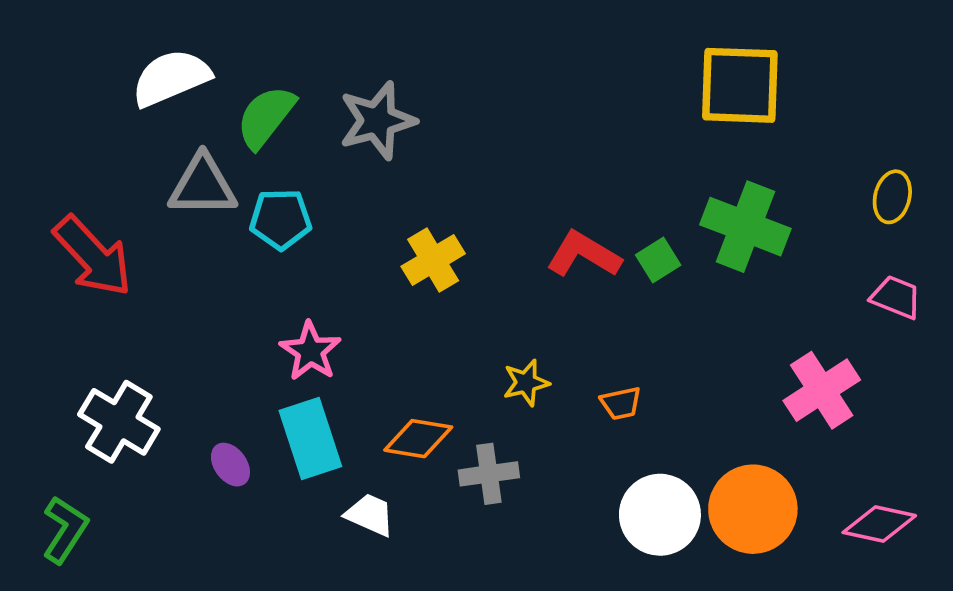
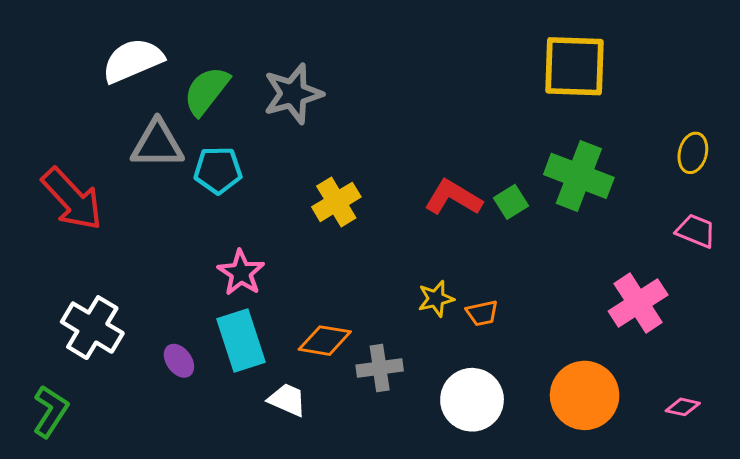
yellow star: (526, 383) -> (436, 299), moved
white circle: (660, 515) -> (472, 400), moved
pink diamond: (879, 524) -> (683, 407), size x0.6

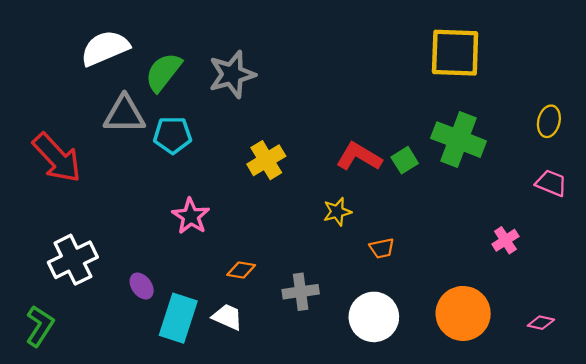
yellow star: (436, 299) -> (337, 212), moved
pink cross: (638, 303) -> (505, 240), size x0.6
white cross: (92, 328) -> (73, 260), turned 33
cyan rectangle: (241, 341) -> (178, 318), moved, turned 36
orange diamond: (325, 341) -> (241, 270), moved, size x0.7

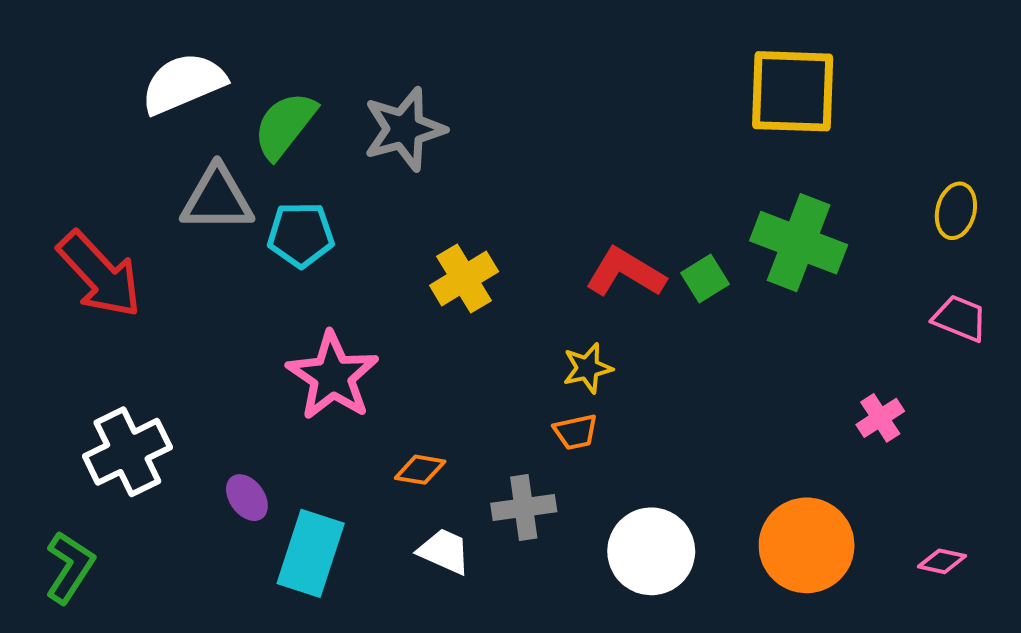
pink star: (191, 216) -> (333, 376), size x1.4
orange trapezoid: (382, 248) -> (576, 432), moved
white trapezoid: (227, 317) -> (444, 551), moved

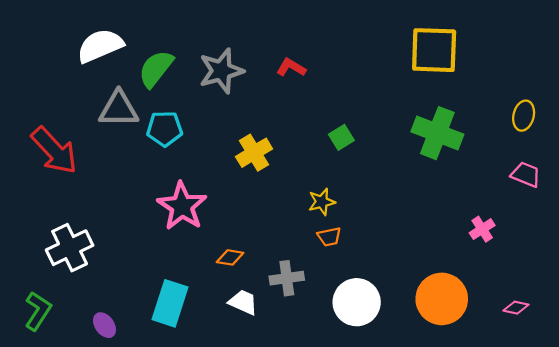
red L-shape: (625, 273) -> (291, 68), moved, size x0.7
green square: (705, 279) -> (341, 137), moved
orange trapezoid: (576, 432) -> (329, 237), moved
purple ellipse: (247, 498) -> (105, 325), moved

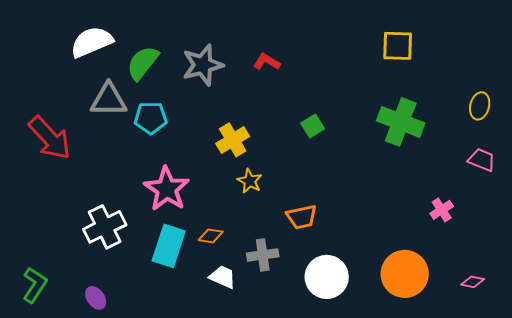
yellow square: (434, 50) -> (398, 46), size x0.7
yellow star: (322, 202) -> (250, 181), moved, turned -30
orange trapezoid: (329, 237) -> (302, 217), size x1.4
white cross: (70, 248) -> (105, 227), moved
cyan rectangle: (170, 303) -> (169, 246), moved

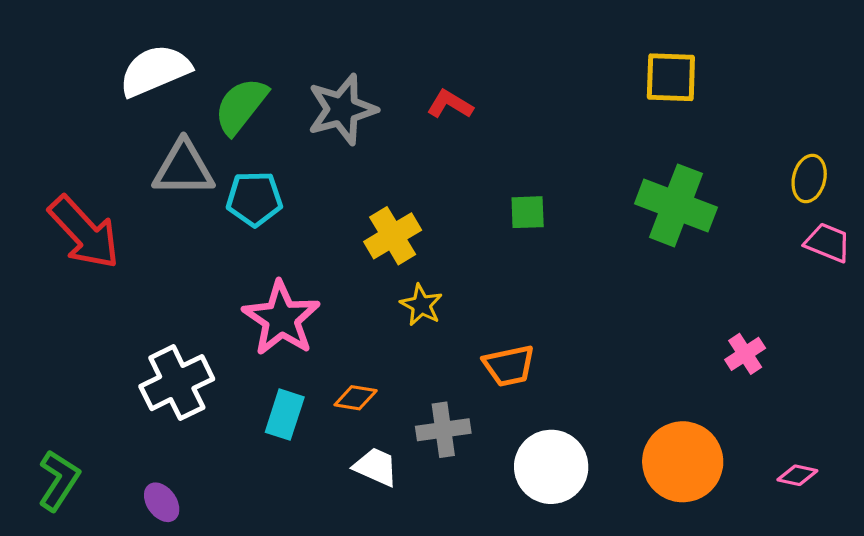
green square: (313, 126) -> (528, 212), turned 30
pink trapezoid: (482, 160) -> (828, 243), moved
cyan rectangle: (169, 246) -> (285, 415), size x0.7

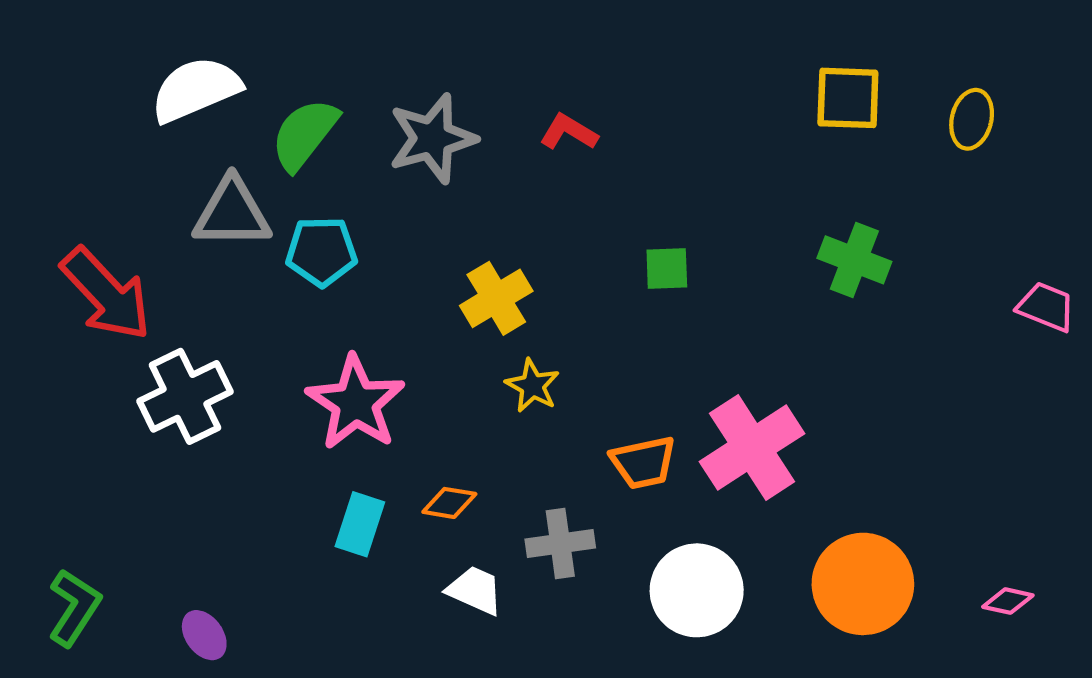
yellow ellipse: (809, 178) -> (972, 119), moved
green cross: (676, 205) -> (854, 260), size x0.7
pink cross: (745, 354) -> (752, 448), moved, size x2.0
white cross: (177, 383) -> (185, 396), moved

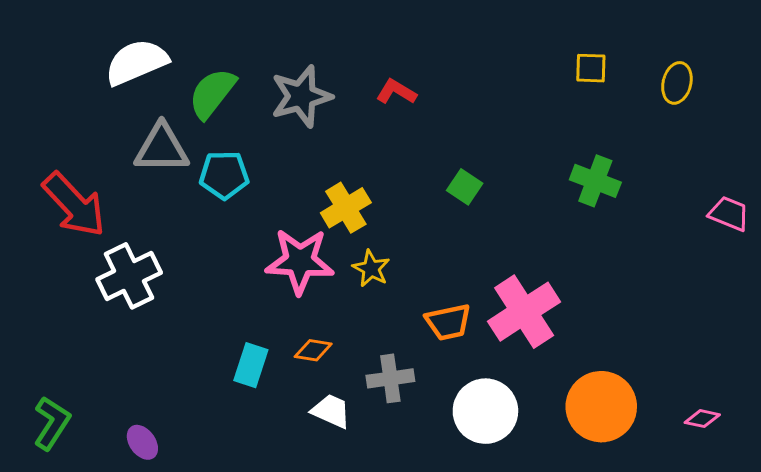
yellow square: (848, 98) -> (591, 68), size x0.7
green square: (667, 268) -> (465, 187), turned 36
pink star: (356, 403) -> (300, 261), moved, turned -30

